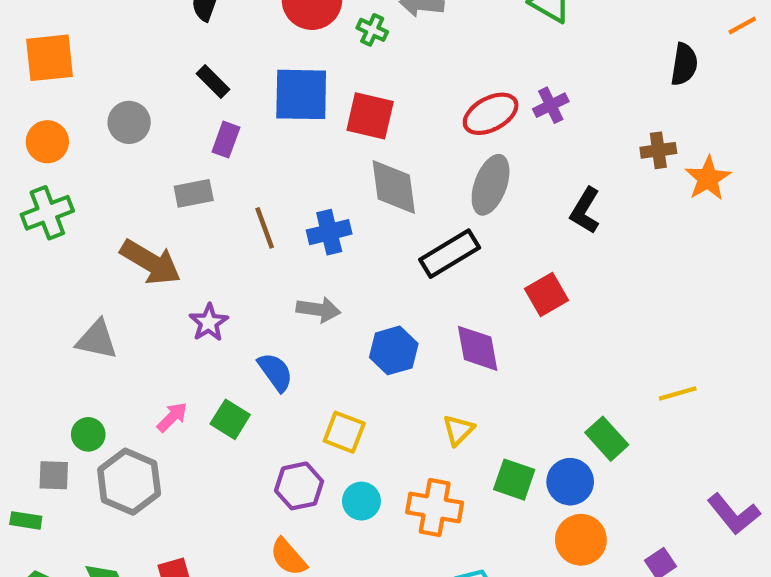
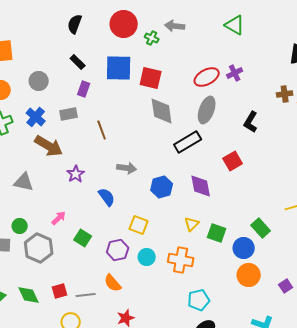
blue cross: (329, 232) -> (36, 117), moved, turned -36
green square: (230, 419) -> (83, 238), moved
green square: (514, 480) -> (217, 233), moved

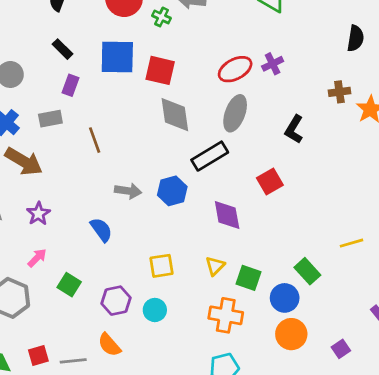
purple star: (76, 174) -> (38, 214), moved
blue hexagon: (162, 187) -> (172, 191), moved
yellow square: (139, 225) -> (162, 266), moved, turned -30
orange cross: (181, 260) -> (226, 315), moved

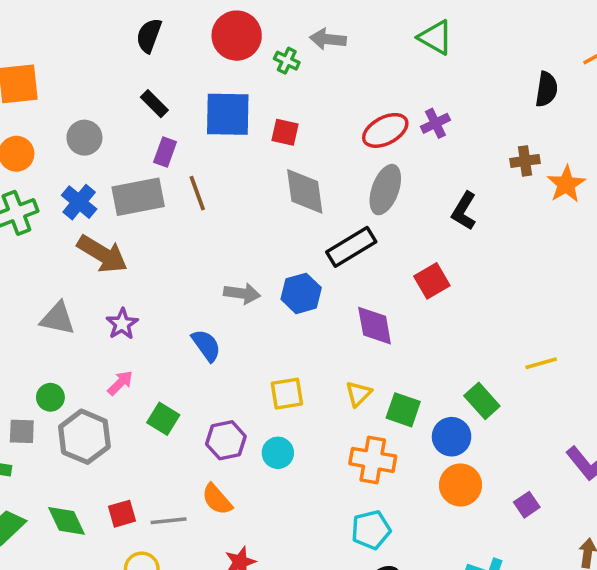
red square: (160, 70) -> (285, 132), size x0.7
gray rectangle: (50, 119) -> (138, 197), size x1.6
brown line: (95, 140) -> (197, 193), moved

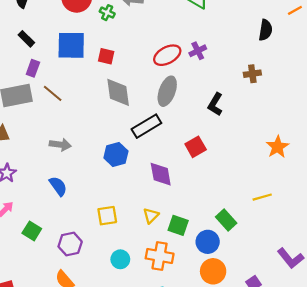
orange star: (566, 184) -> (277, 147), moved
brown line: (197, 193) -> (53, 93), turned -30
gray arrow: (242, 293) -> (60, 145), moved
cyan circle: (278, 453) -> (120, 259), moved

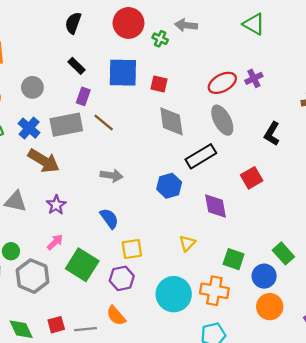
gray ellipse: (167, 91) -> (222, 120), turned -48
yellow square: (107, 216) -> (132, 249), moved
yellow triangle: (151, 216) -> (187, 243), moved
green square: (32, 231) -> (82, 265), size x1.6
cyan circle: (120, 259) -> (174, 294), size x1.8

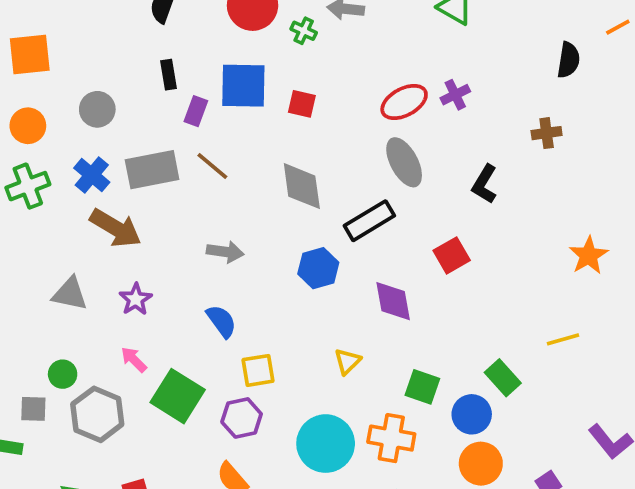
black rectangle: (76, 66) -> (169, 75), turned 36
purple rectangle: (83, 96) -> (196, 111), moved
gray diamond: (171, 121) -> (302, 186), moved
pink arrow: (55, 242) -> (134, 360), turned -90

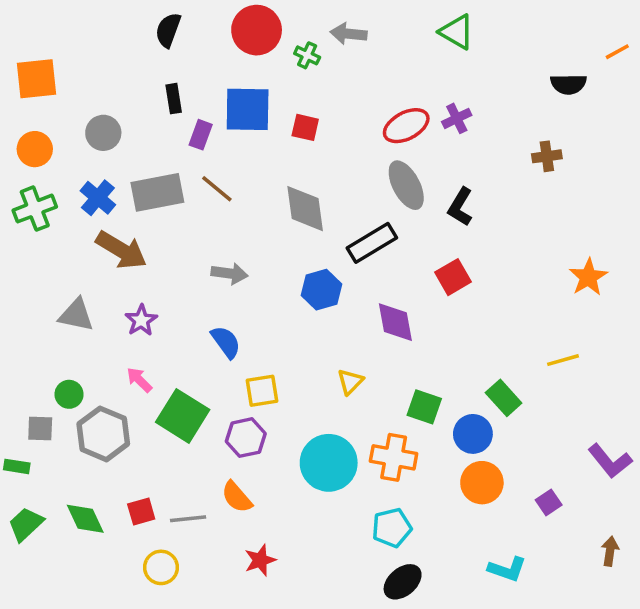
black semicircle: (568, 60) -> (568, 84), turned 80
black L-shape: (484, 184) -> (460, 207), moved

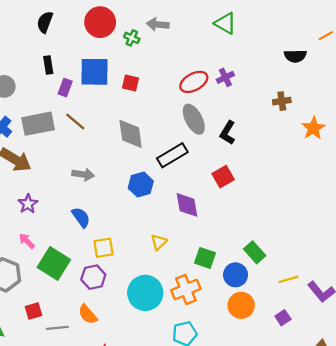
orange star: (588, 277) -> (313, 128), moved
yellow line: (563, 360) -> (289, 279), moved
orange cross: (394, 457) -> (186, 290), turned -32
red square: (141, 511) -> (34, 311), moved

